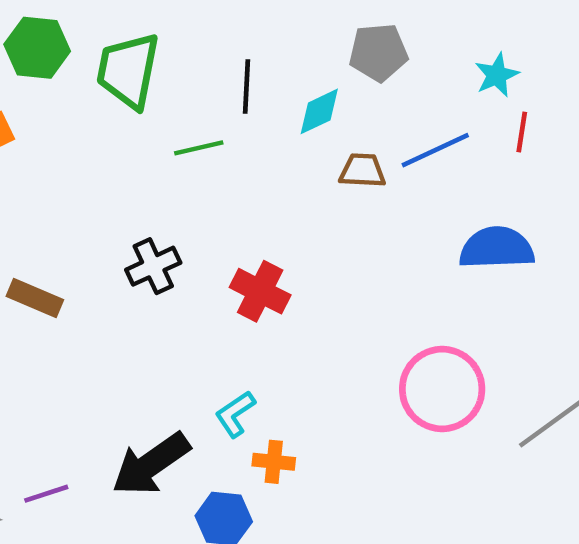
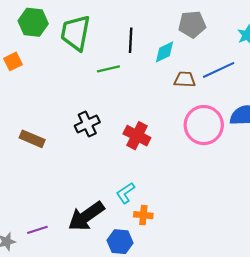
pink circle: (442, 389) -> (204, 125), moved

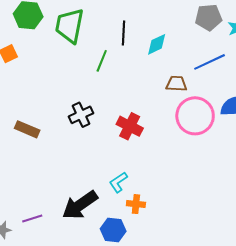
gray pentagon: (192, 24) -> (209, 17), moved
green line: (108, 69) -> (102, 61), turned -55
brown trapezoid: (185, 79) -> (176, 84), moved

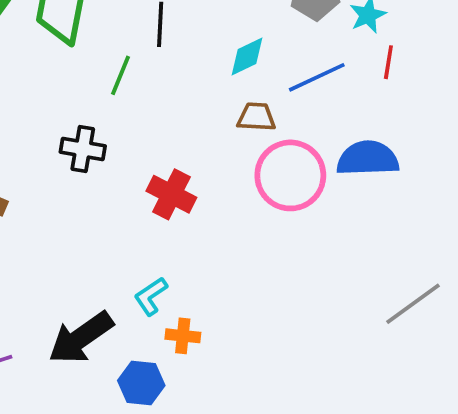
cyan diamond: (157, 44) -> (247, 57), moved
black cross: (81, 115) -> (83, 149), moved, turned 35

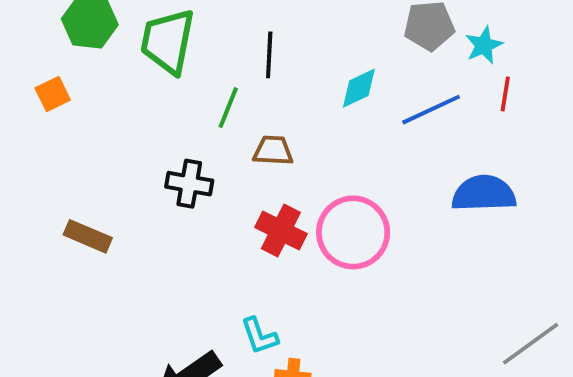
brown trapezoid: (256, 117) -> (273, 151), moved
pink circle: (290, 175) -> (353, 232), moved
cyan L-shape: (151, 296) -> (259, 336), turned -75

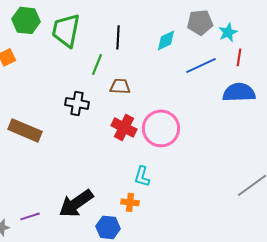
cyan diamond: (359, 88) -> (166, 40), moved
blue semicircle: (484, 193) -> (239, 92), moved
brown rectangle: (88, 236) -> (25, 130), size x1.4
cyan L-shape: (259, 336) -> (142, 176), moved, turned 35

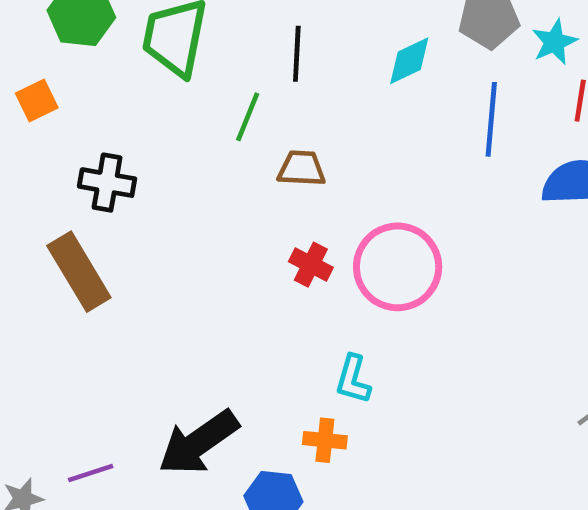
blue line: (201, 65) -> (491, 119), turned -60
black cross: (77, 103) -> (107, 183), moved
red cross: (124, 127) -> (311, 265), size x0.7
brown rectangle: (25, 130) -> (79, 272), turned 36

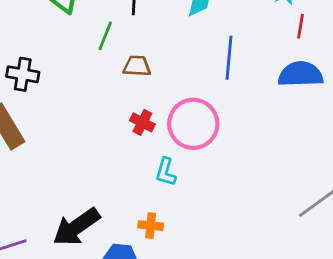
blue line: (491, 119) -> (229, 58), moved
cyan L-shape: (353, 379) -> (166, 172), moved

